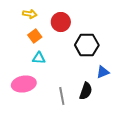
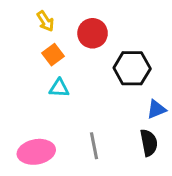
yellow arrow: (30, 14) -> (45, 21), turned 48
pink ellipse: (24, 84) -> (36, 152), moved
black semicircle: (86, 91) -> (149, 143), moved, turned -30

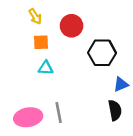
orange square: (53, 55) -> (41, 42), turned 35
gray line: (94, 146) -> (59, 113), moved

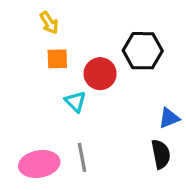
red circle: (72, 26) -> (100, 74), moved
black hexagon: (102, 53) -> (143, 51), moved
cyan triangle: (46, 68) -> (75, 102), moved, turned 42

